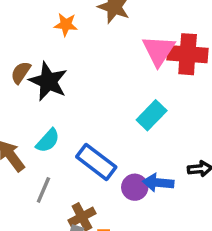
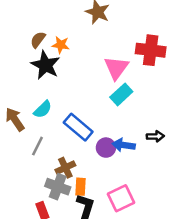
orange star: (66, 25) -> (61, 45), moved
pink triangle: (159, 51) -> (116, 68), moved
brown semicircle: (21, 72) -> (38, 40), moved

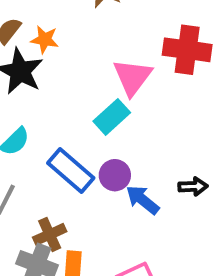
cyan rectangle: (121, 94) -> (112, 117), moved
blue arrow: (124, 145) -> (143, 200), turned 30
purple circle: (106, 148) -> (115, 175), moved

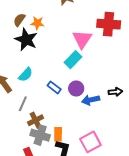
blue rectangle: (71, 170) -> (54, 87), size x0.6
blue arrow: (143, 200) -> (91, 100), turned -48
brown cross: (50, 234) -> (35, 120), moved

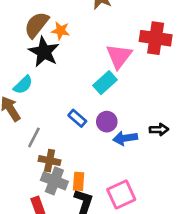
brown semicircle: (19, 20) -> (37, 25), size x1.5
cyan semicircle: (26, 75) -> (23, 85), moved
brown cross: (35, 120) -> (50, 161), turned 35

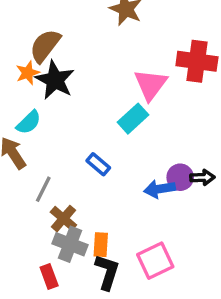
orange star: (61, 31) -> (28, 73), moved, turned -30
purple circle: (107, 122) -> (180, 177), moved
brown cross: (50, 161) -> (63, 219), turned 30

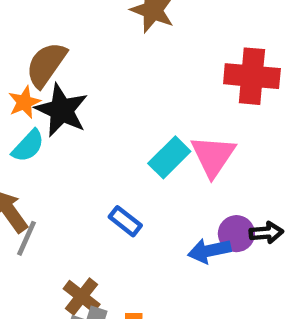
pink triangle: (151, 85) -> (213, 156), moved
cyan semicircle: (29, 122) -> (28, 146), moved
gray line: (43, 189) -> (27, 238), moved

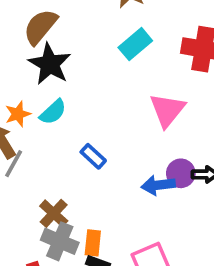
orange star: (24, 102) -> (18, 114), moved
cyan semicircle: (28, 146) -> (53, 112), moved
cyan rectangle: (169, 157) -> (135, 44), moved

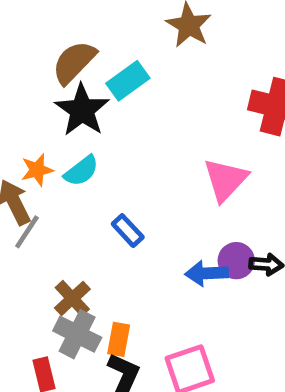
cyan rectangle: (135, 44) -> (128, 81), moved

